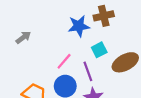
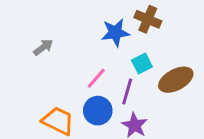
brown cross: (104, 16) -> (148, 19), turned 36
purple line: (88, 71) -> (127, 91), turned 36

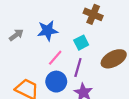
blue star: (115, 33) -> (48, 31), moved
cyan square: (142, 63) -> (81, 43), moved

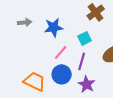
brown cross: (93, 14) -> (96, 12), turned 30
gray arrow: (16, 35) -> (25, 22), moved, turned 32

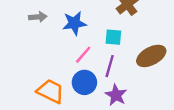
cyan square: (85, 38) -> (113, 37), turned 32

